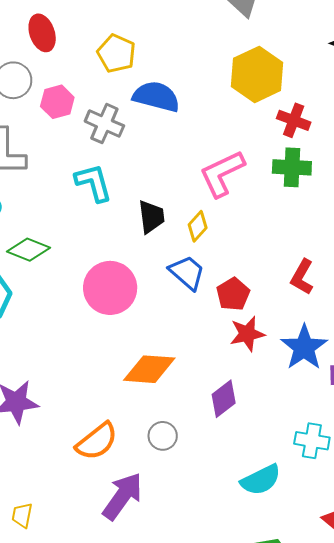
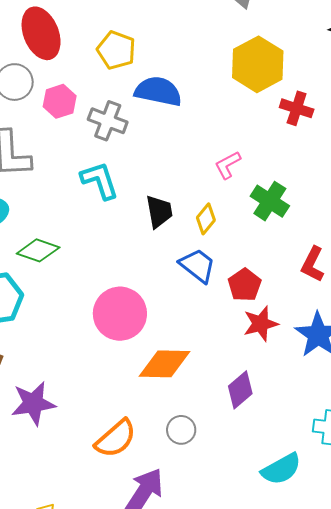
red ellipse: (42, 33) -> (41, 33), size x1.4
green cross: (292, 167) -> (270, 201), moved, turned 33
pink L-shape: (222, 173) -> (228, 165), size x0.6
pink circle: (110, 288) -> (120, 314), moved

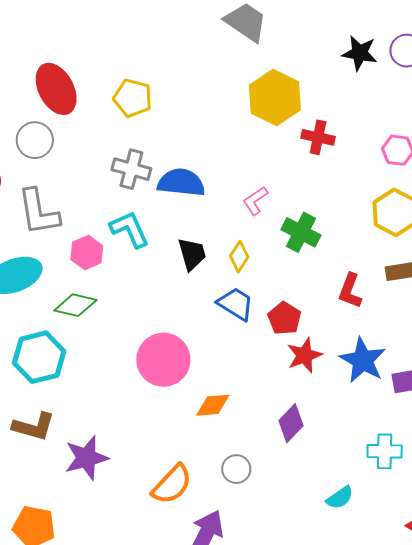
blue semicircle: (158, 91) -> (181, 183), moved
pink hexagon: (60, 101) -> (87, 253), moved
orange diamond: (164, 364) -> (213, 405), size x0.7
cyan semicircle: (281, 469) -> (340, 498), size x0.7

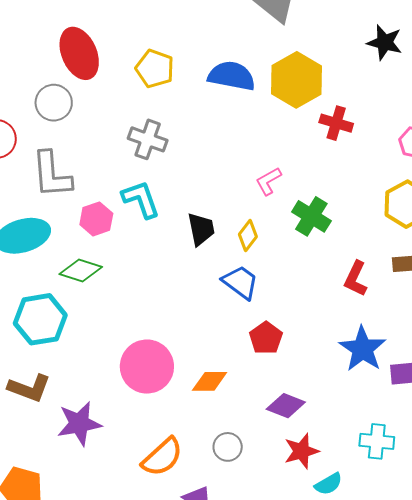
blue semicircle: (181, 183) -> (232, 76), moved
red pentagon: (284, 318) -> (266, 338), moved
red star: (304, 355) -> (301, 451), moved
pink circle: (163, 360) -> (147, 367), moved
purple diamond: (291, 423) -> (286, 406), turned 63

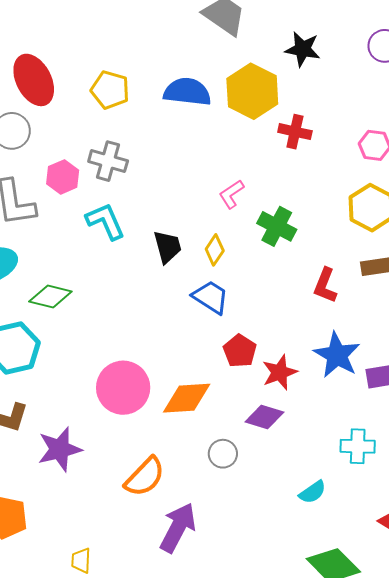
black star: (385, 42) -> (303, 49), moved
pink hexagon: (96, 219) -> (63, 177), moved
orange diamond: (210, 381) -> (187, 398), size x1.4
gray circle: (228, 447) -> (223, 454), moved
red star: (301, 451) -> (280, 372), moved

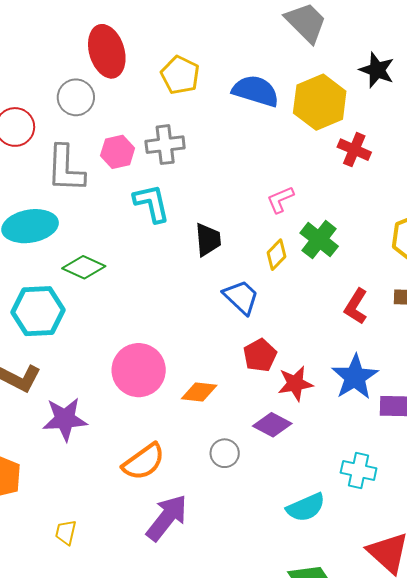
gray cross: (108, 161) -> (165, 145), turned -33
yellow diamond: (215, 250) -> (277, 255), moved
orange diamond: (187, 398) -> (199, 392), size x0.7
cyan semicircle: (312, 492) -> (306, 507), size x1.4

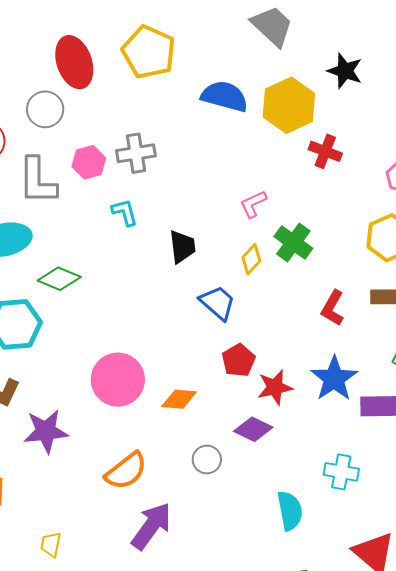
yellow pentagon: (180, 75) -> (149, 52), moved, size x1.4
cyan L-shape: (152, 203) -> (125, 212), size x0.7
cyan semicircle: (306, 507) -> (290, 511), turned -75

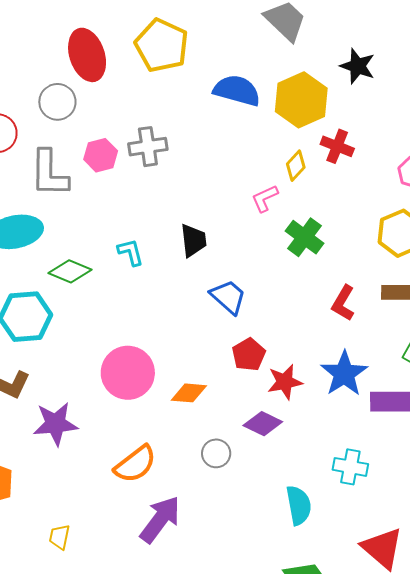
cyan L-shape: (125, 212) -> (131, 252), moved
yellow diamond: (251, 259) -> (296, 166), moved

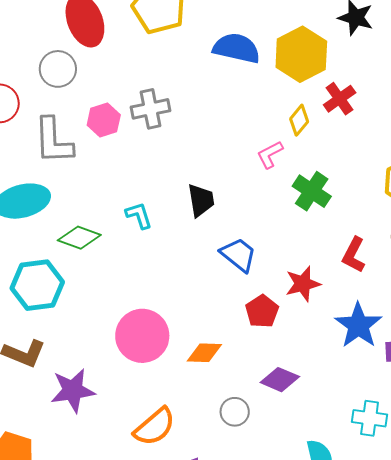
red cross: (337, 146) -> (340, 99), turned 36
red star: (285, 382) -> (303, 284), moved

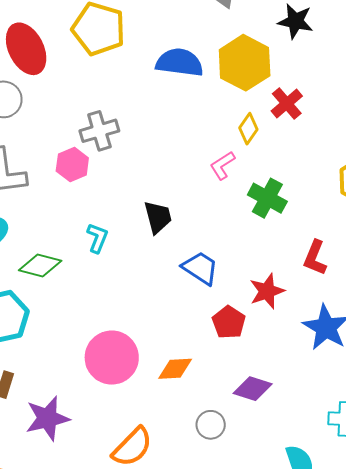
pink hexagon: (104, 120) -> (72, 165), moved
cyan L-shape: (139, 215) -> (97, 238), turned 44

